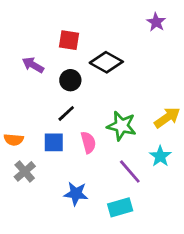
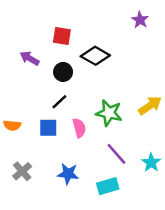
cyan star: (160, 156) -> (151, 163), moved
gray cross: (25, 171) -> (22, 171), moved

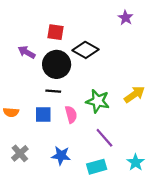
black circle: (63, 72) -> (57, 64), size x1.6
black line: (59, 102) -> (53, 91), turned 48
cyan star: (151, 163) -> (136, 162), moved

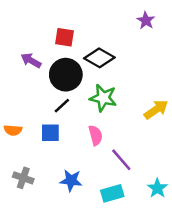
black line: (53, 91) -> (62, 106), turned -48
green star: (98, 101) -> (103, 98), moved
pink semicircle: (71, 114) -> (95, 135), moved
gray cross: (20, 153) -> (23, 178), turned -30

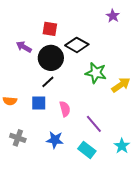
green star: (103, 98) -> (96, 73), moved
pink semicircle: (95, 135) -> (65, 109), moved
cyan rectangle: (112, 193) -> (87, 150), turned 54

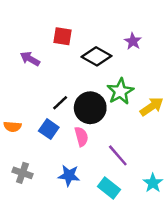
purple star: (113, 16) -> (133, 41), moved
black circle: (51, 58) -> (90, 108), moved
green star: (96, 73) -> (120, 91), turned 30
blue square: (39, 103) -> (49, 129), turned 35

